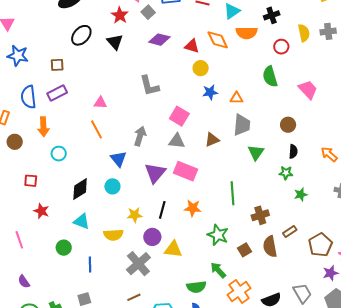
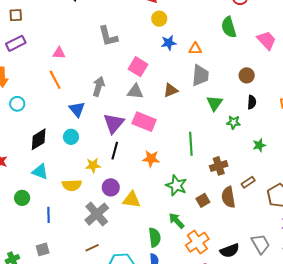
green star: (286, 173) -> (233, 122), moved
black line: (162, 210) -> (115, 151), moved
green semicircle: (196, 287) -> (155, 237), turned -90

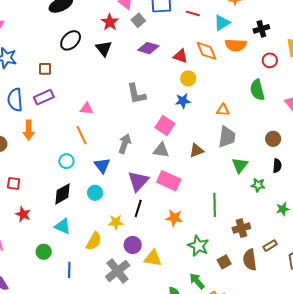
blue star: (169, 43) -> (183, 101), moved
cyan circle: (17, 104) -> (66, 161), moved
yellow semicircle: (72, 185) -> (94, 241), turned -60

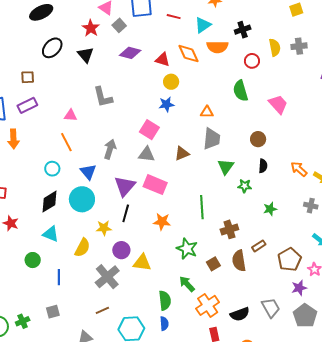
gray L-shape: (136, 94) -> (103, 97), moved
cyan circle: (95, 193) -> (82, 199), size x1.6

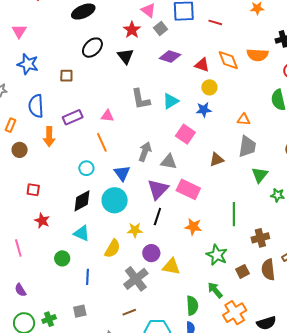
cyan triangle: (203, 25) -> (171, 101), moved
purple rectangle: (27, 105) -> (73, 117), moved
gray triangle: (147, 154) -> (169, 162), moved

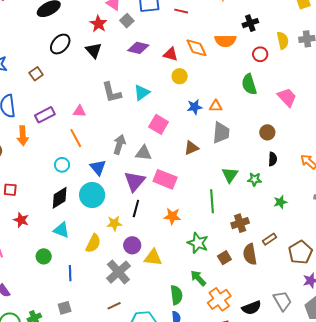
brown square: (66, 76) -> (36, 74), turned -32
blue star: (204, 110) -> (195, 107), moved
green triangle: (260, 175) -> (230, 175), moved

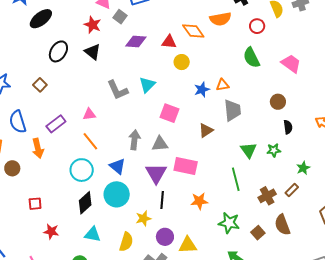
cyan circle: (62, 165) -> (82, 170), size x1.5
brown rectangle: (270, 239) -> (292, 190), moved

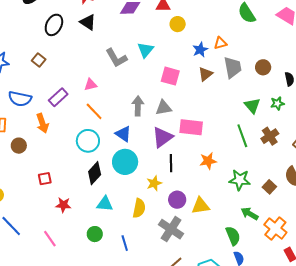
brown circle: (278, 102) -> (263, 67), moved
blue semicircle: (18, 122) -> (20, 99), turned -55
brown triangle: (206, 130) -> (205, 74), moved
purple triangle: (156, 173) -> (162, 137), turned 30
brown cross: (267, 196) -> (270, 136), moved

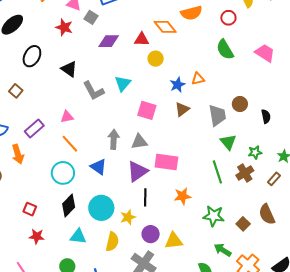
black triangle: (88, 22) -> (69, 69), moved
gray trapezoid: (233, 67) -> (217, 115), moved
green star: (277, 103) -> (255, 152), moved
cyan circle: (125, 162) -> (101, 208), moved
red square: (45, 179) -> (30, 209), moved, turned 32

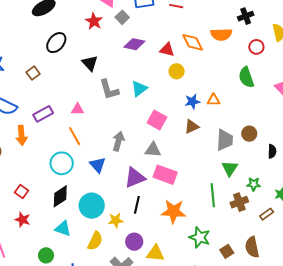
gray triangle: (139, 142) -> (153, 150), moved
orange star: (182, 196) -> (173, 211), size x1.4

